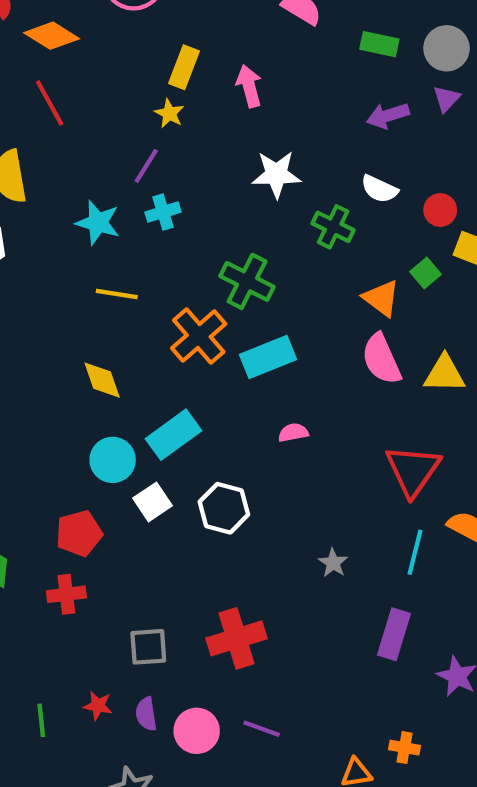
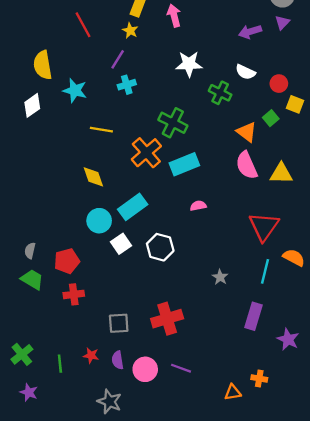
red line: (50, 103) -> (83, 25), moved
cyan star: (98, 223) -> (75, 90), moved
red pentagon: (79, 533) -> (67, 261), moved

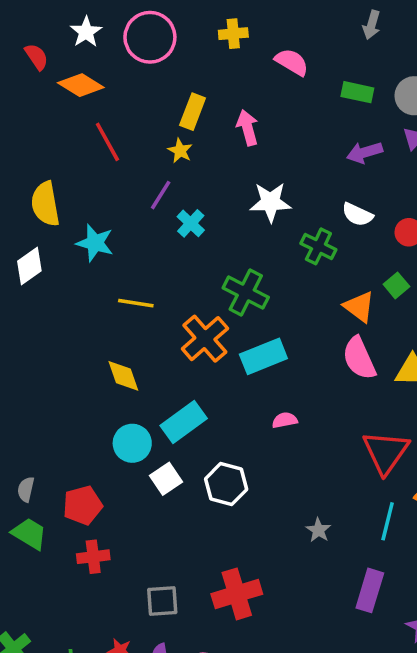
cyan cross: (127, 85) -> (191, 223), moved, turned -30

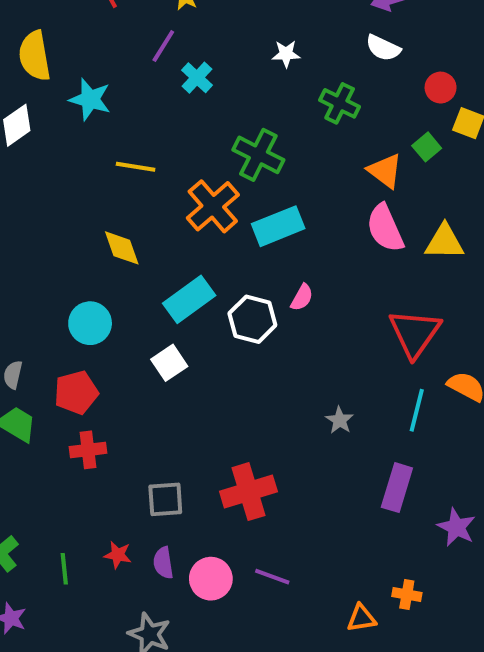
white star: (271, 202) -> (286, 54), size x0.6
white semicircle: (357, 215) -> (383, 48), moved
pink semicircle: (285, 420) -> (302, 297), turned 130
cyan circle: (132, 443) -> (90, 323), moved
white hexagon: (226, 484) -> (252, 319), moved

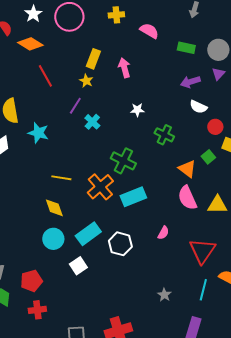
white semicircle: (383, 48) -> (198, 107), moved
yellow line: (136, 167) -> (61, 178), moved
pink semicircle: (302, 297) -> (163, 233), moved
cyan circle: (90, 323) -> (53, 239), moved

